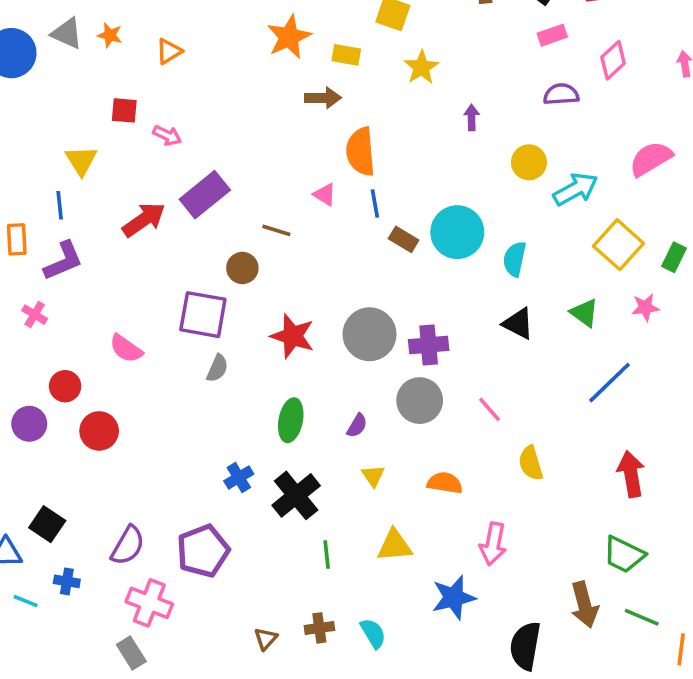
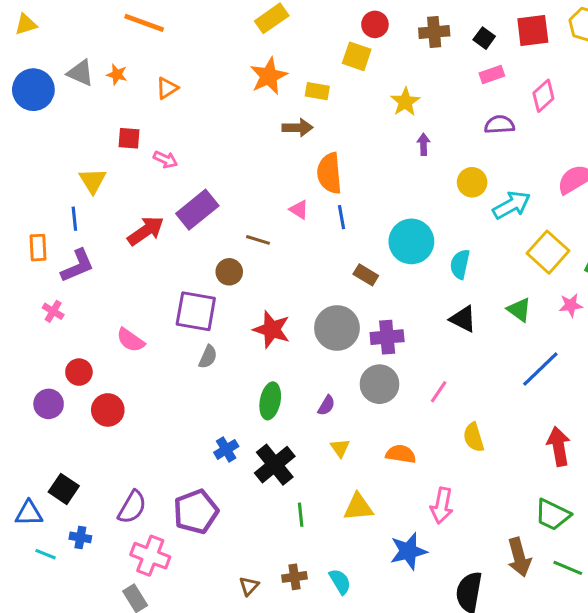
yellow star: (421, 67) -> (405, 102), moved
brown rectangle: (404, 239) -> (366, 275), moved
pink line: (490, 409) -> (439, 392), turned 75

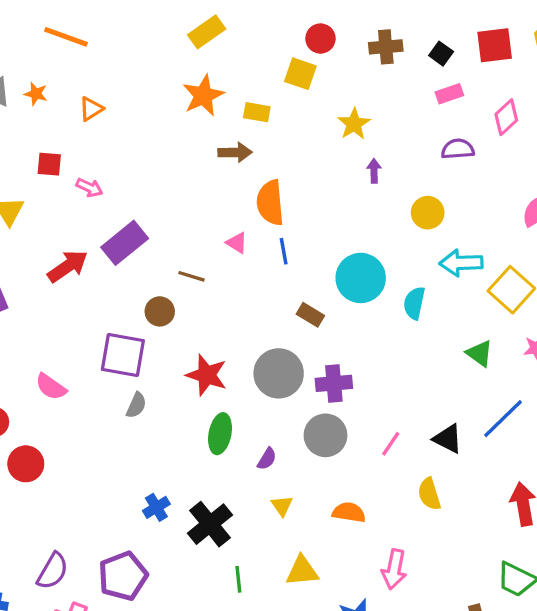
cyan arrow: (512, 205) -> (461, 263), moved, turned -153
black triangle: (463, 319) -> (448, 439), moved
green ellipse: (270, 401) -> (220, 434), moved

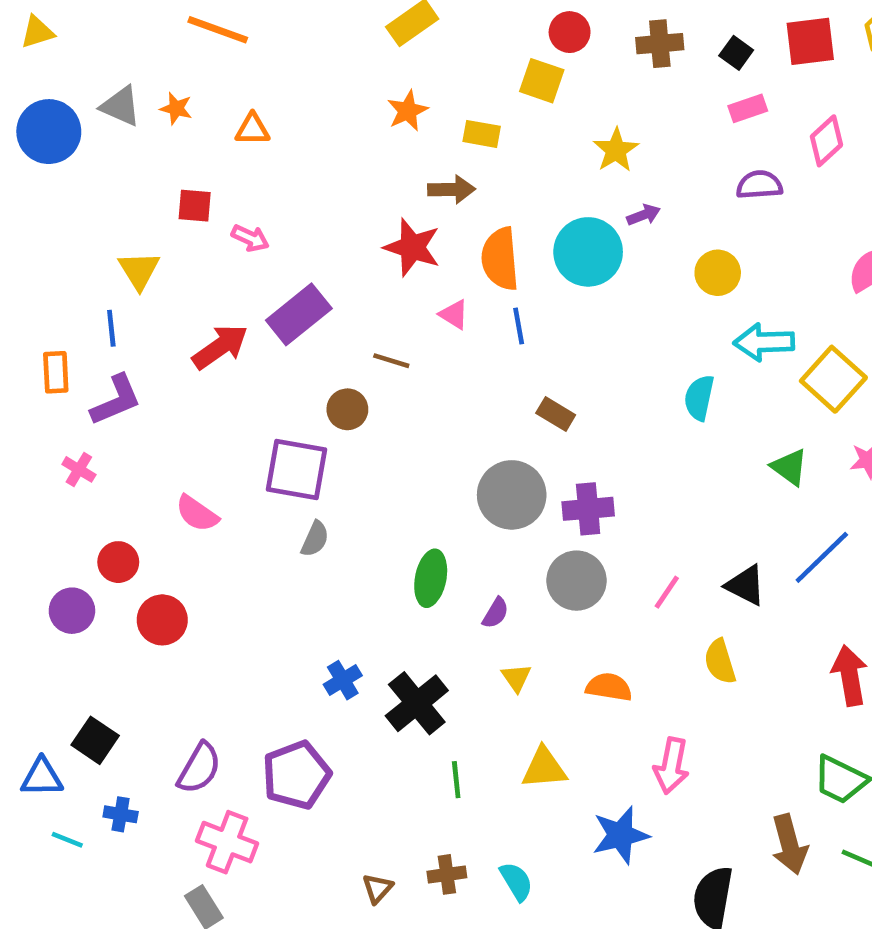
orange star: (203, 95) -> (408, 111), size x0.7
orange triangle: (91, 109) -> (252, 129), turned 32
purple arrow: (374, 171) -> (644, 215), turned 70
cyan circle: (361, 278) -> (588, 252), moved
red star: (207, 375) -> (412, 247), moved

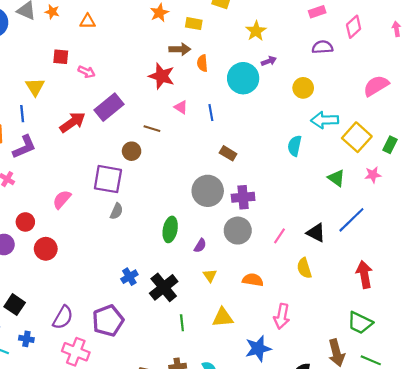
orange semicircle: (500, 259) -> (202, 63), moved, size x0.6
pink semicircle: (197, 513) -> (62, 199), turned 96

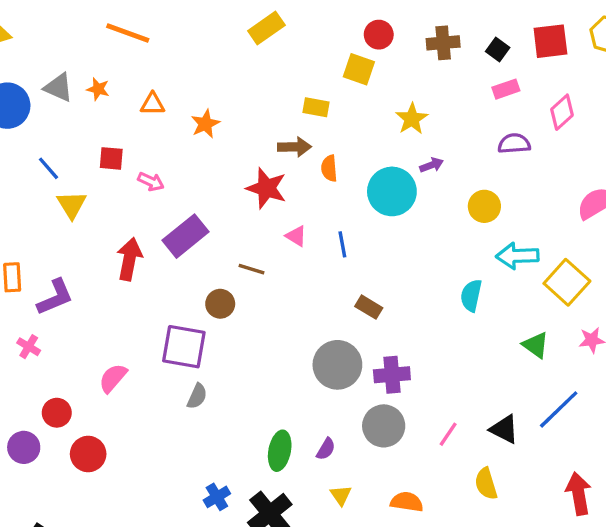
orange star: (159, 13) -> (205, 124), moved
blue line: (22, 114) -> (48, 168), moved, turned -35
red arrow: (73, 122) -> (129, 259), turned -44
green ellipse: (170, 229) -> (280, 451), moved

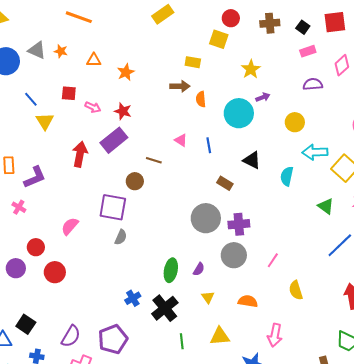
red star: (266, 188) -> (123, 111), moved, size x0.7
black triangle: (504, 429) -> (252, 160), moved

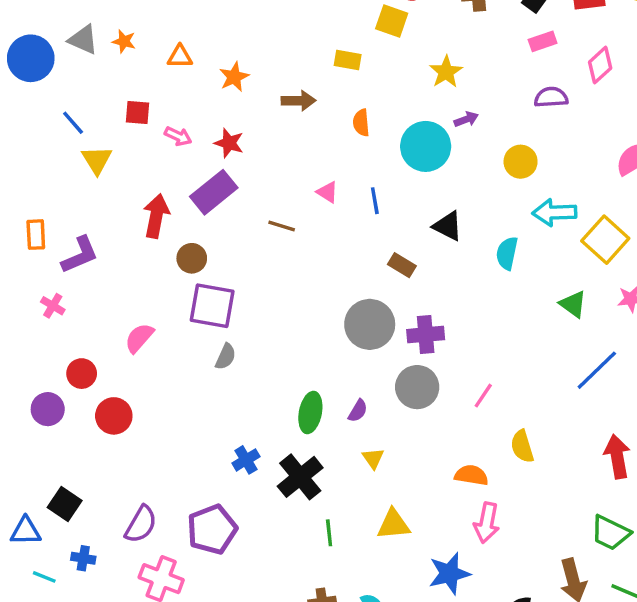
brown arrow: (180, 86) -> (299, 101), moved
brown circle: (135, 181) -> (192, 258), moved
orange semicircle: (248, 301) -> (471, 475), moved

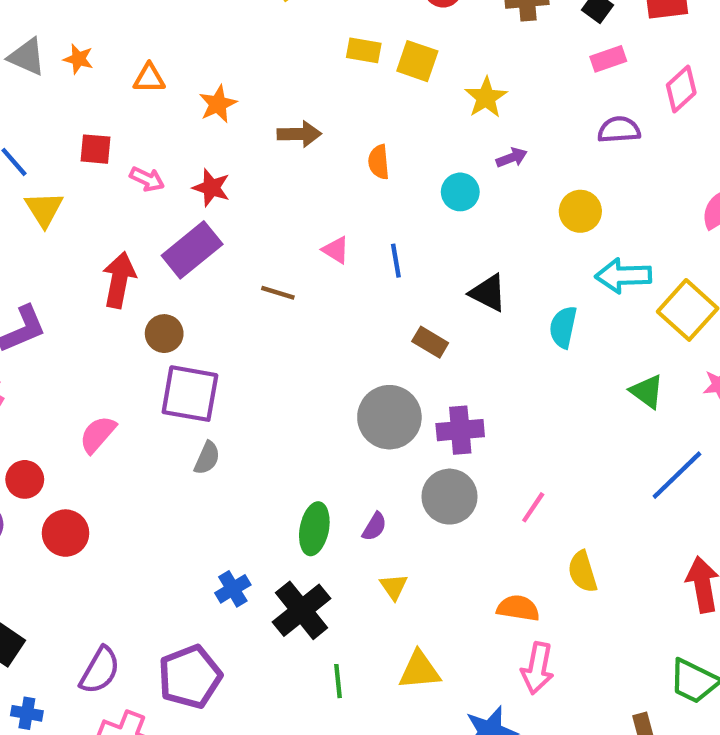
yellow square: (392, 21) -> (417, 61), moved
yellow rectangle: (348, 60) -> (364, 50), moved
cyan circle: (426, 146) -> (460, 192), size x0.6

